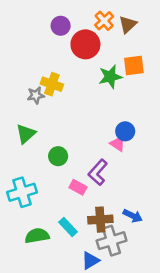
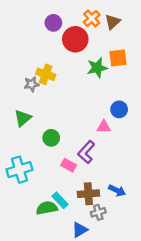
blue circle: (125, 131) -> (119, 109), moved
pink triangle: (118, 144) -> (104, 127), turned -32
green semicircle: (37, 236) -> (47, 208), moved
gray cross: (112, 241) -> (98, 212), size x0.6

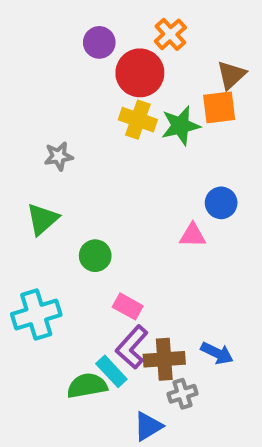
brown triangle: (113, 22) -> (231, 75), moved
yellow cross: (46, 74) -> (138, 120), moved
purple L-shape: (86, 152) -> (132, 347), moved

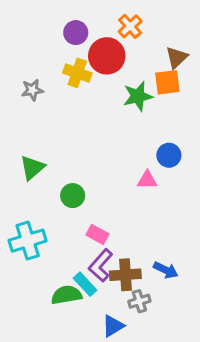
yellow cross: (138, 120) -> (77, 73), moved
gray star: (59, 156) -> (32, 90), moved

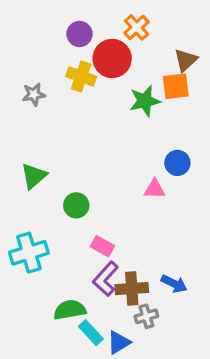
cyan rectangle: (85, 284) -> (91, 333), moved

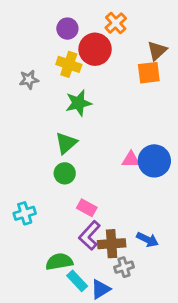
green star: (145, 101) -> (78, 103), moved
blue circle: (177, 163) -> (154, 161), moved, size x1.5
green triangle: (34, 176) -> (66, 143), moved
cyan cross: (29, 253) -> (25, 213), size x0.7

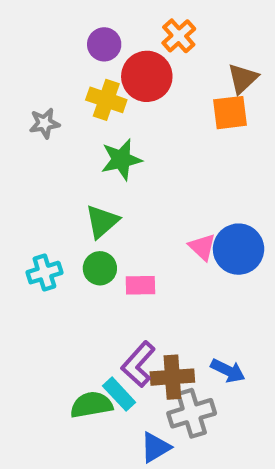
pink triangle: (131, 160) -> (202, 247), turned 42
pink rectangle: (87, 208) -> (140, 285), moved, turned -30
cyan cross: (25, 213) -> (44, 273), moved
gray cross: (124, 267) -> (192, 413), size x1.5
cyan rectangle: (77, 281) -> (119, 394), moved

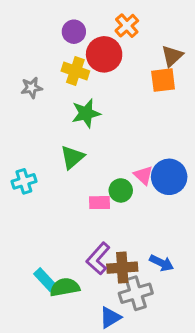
green circle: (100, 268) -> (121, 190), moved
cyan cross: (44, 273) -> (24, 181), moved
cyan rectangle: (119, 394) -> (45, 280), moved

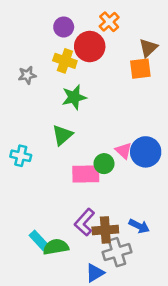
cyan cross: (24, 181) -> (21, 156), turned 30
pink rectangle: (100, 203) -> (86, 174), size x1.5

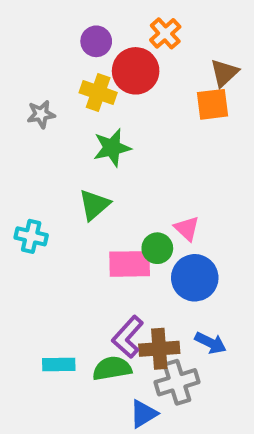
blue circle: (146, 152) -> (195, 278), moved
cyan rectangle: (39, 240) -> (59, 364), turned -48
green semicircle: (56, 247) -> (112, 368), moved

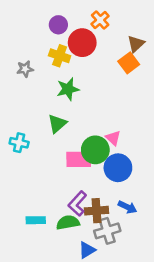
orange square: (212, 104) -> (129, 63), turned -30
green circle: (157, 248) -> (95, 150), size x1.5

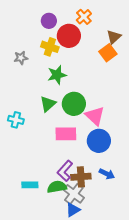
pink triangle: (113, 138) -> (95, 116), size x1.5
green circle: (95, 150) -> (74, 104), moved
gray cross: (107, 231) -> (74, 194), moved, turned -35

